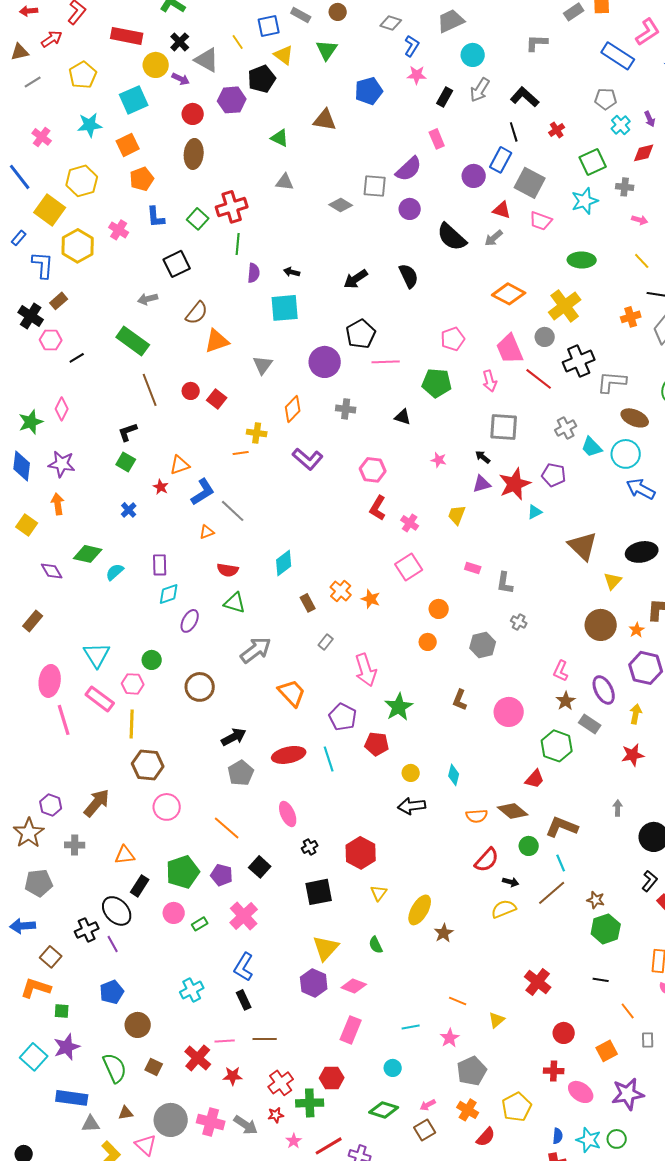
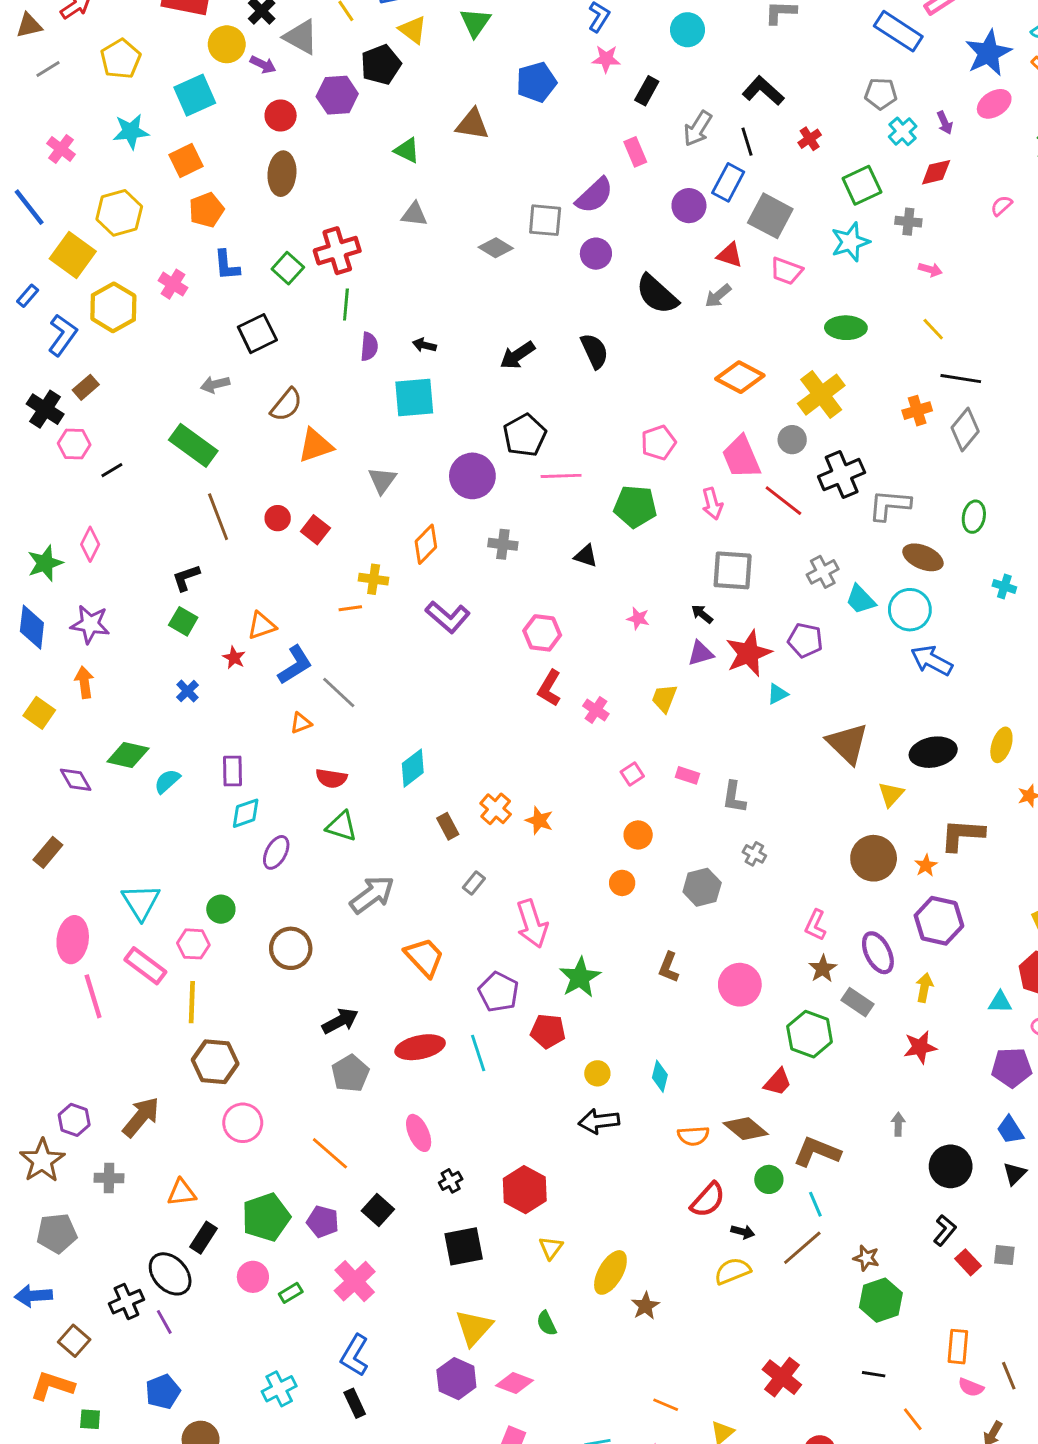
gray arrow: (480, 90) -> (698, 129), moved
blue L-shape: (43, 265) -> (62, 335), turned 32
pink square: (409, 567) -> (632, 774), moved, size x0.6

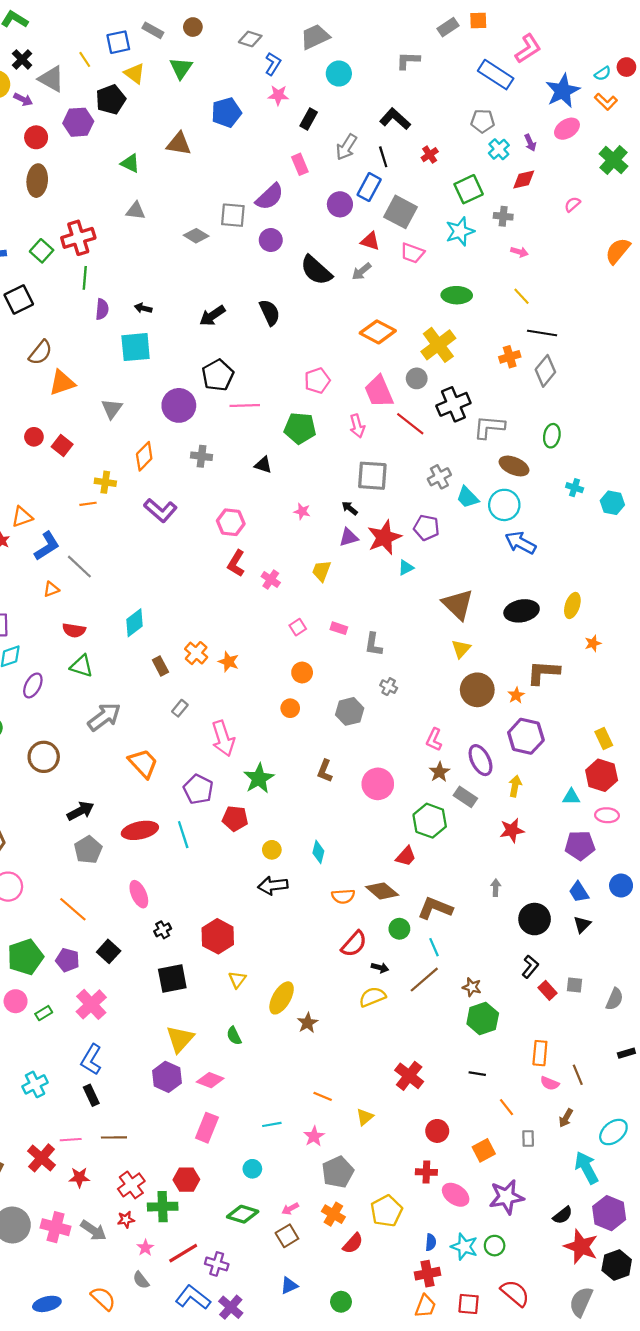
yellow triangle: (891, 794) -> (461, 649), moved

